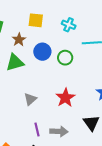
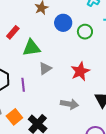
green triangle: (15, 62) -> (31, 48), moved
purple line: (37, 129) -> (23, 85), moved

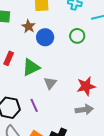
blue circle: (63, 23) -> (45, 37), moved
red star: (80, 71) -> (86, 86), moved, turned 30

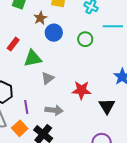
purple line: (34, 105) -> (26, 107), moved
gray arrow: (84, 110) -> (54, 110), moved

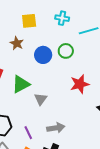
blue circle: (54, 33) -> (43, 55), moved
red star: (81, 90) -> (80, 84), moved

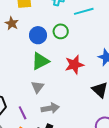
green triangle: (21, 84) -> (40, 61), moved
gray triangle: (41, 99) -> (38, 87), moved

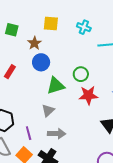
green circle: (61, 31) -> (81, 74), moved
blue circle: (38, 35) -> (41, 62), moved

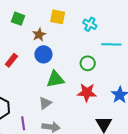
green circle: (81, 74) -> (88, 63), moved

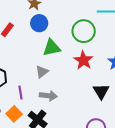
green circle: (88, 63) -> (84, 31), size x1.5
red star: (87, 92) -> (83, 60), turned 30

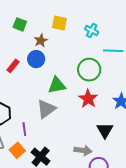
blue circle: (39, 23) -> (36, 59), moved
gray triangle: (42, 72) -> (46, 109), size x1.5
gray arrow: (48, 96) -> (83, 150), moved

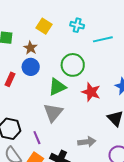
yellow square: (59, 23) -> (44, 26), turned 35
green circle: (89, 70) -> (73, 65), moved
gray arrow: (83, 150) -> (87, 142), moved

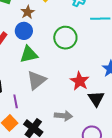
green triangle: (57, 87) -> (29, 54), moved
red star: (91, 92) -> (80, 81), moved

